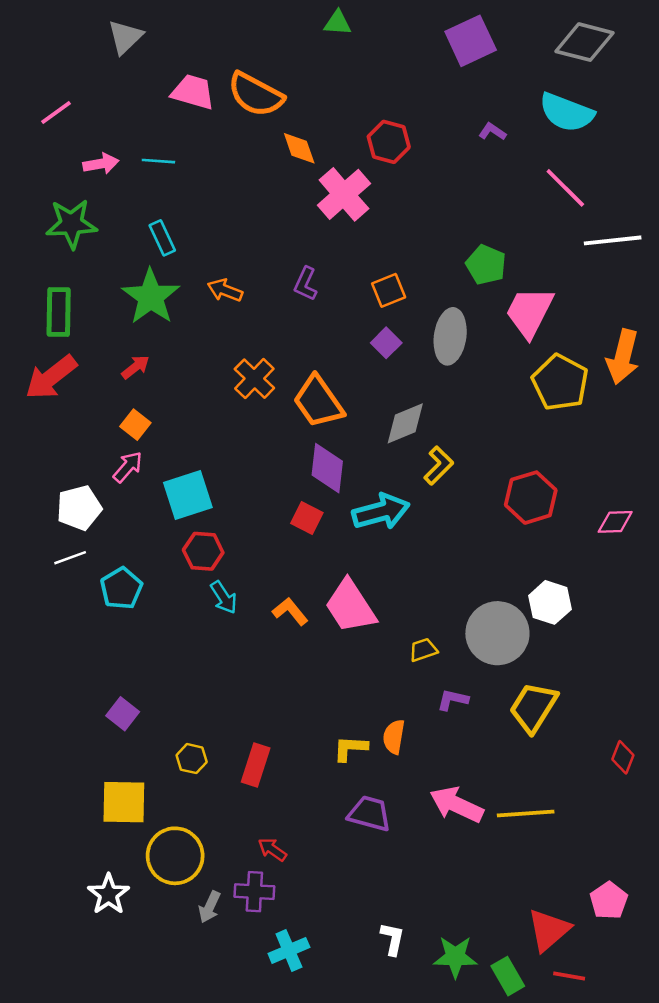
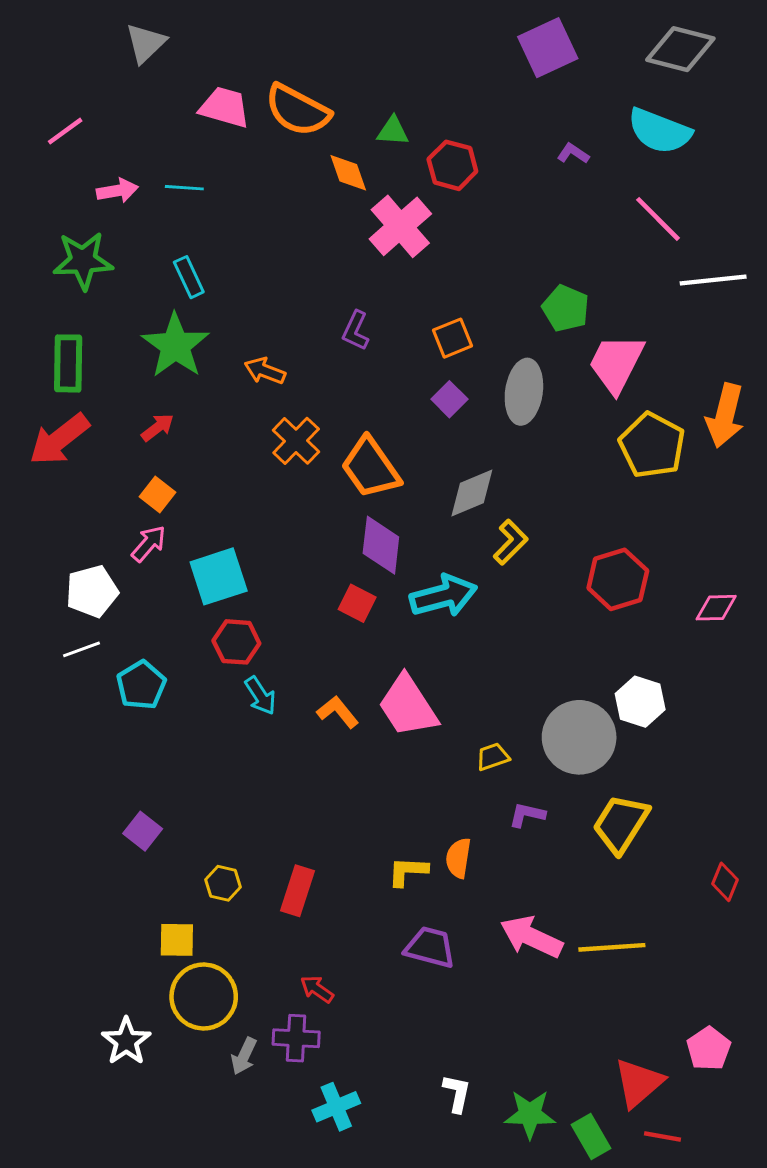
green triangle: (338, 23) -> (393, 131), moved
orange arrow: (225, 290) -> (265, 371), moved
yellow square: (124, 802) -> (177, 940), moved, size x0.7

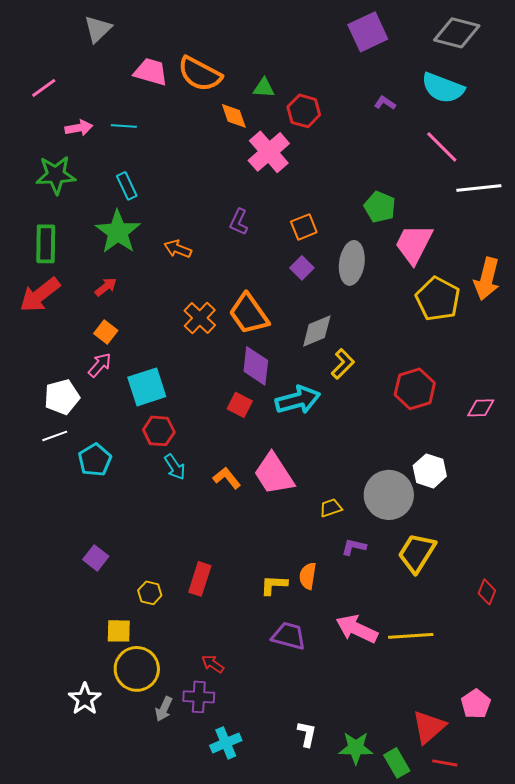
orange cross: (296, 441) -> (200, 318), moved
red rectangle: (298, 891) -> (200, 579), moved

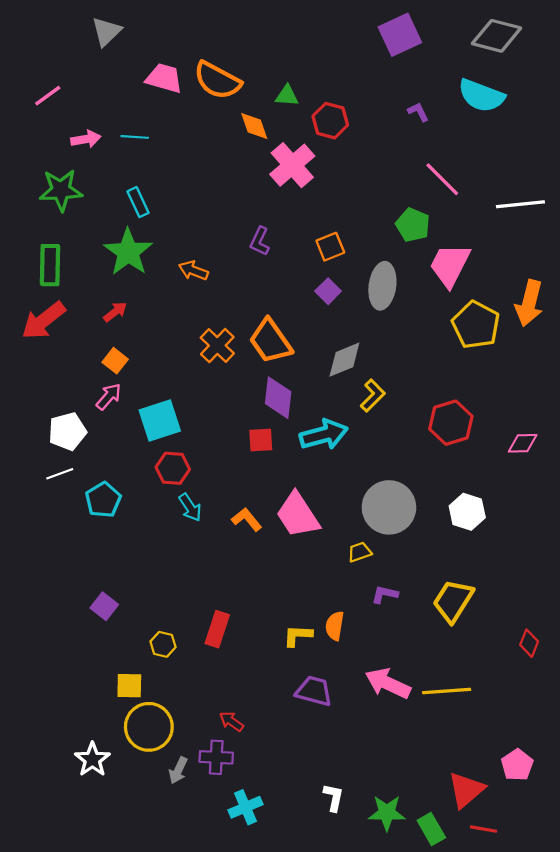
purple L-shape: (385, 103) -> (418, 112), turned 30
pink line: (442, 147) -> (442, 179), moved
red square: (240, 405) -> (261, 440), turned -30
gray circle: (389, 495) -> (389, 507), moved

